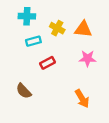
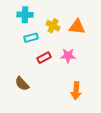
pink star: (88, 58) -> (68, 56), moved
orange arrow: (82, 99) -> (76, 91), turned 36

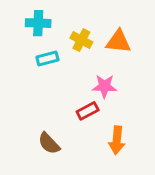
red rectangle: (44, 58) -> (88, 111), moved
brown semicircle: (22, 84) -> (49, 143), moved

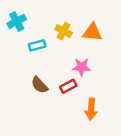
cyan cross: (38, 23) -> (17, 21), moved, turned -30
brown semicircle: (49, 143) -> (39, 85), moved

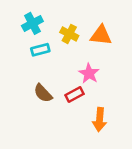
cyan cross: (17, 21) -> (32, 23), moved
pink star: (82, 67) -> (89, 73), turned 30

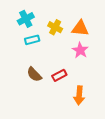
pink star: (89, 73) -> (80, 50), moved

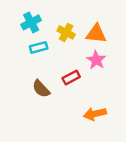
red rectangle: (59, 75) -> (71, 78), moved
orange arrow: (79, 95) -> (95, 114), turned 72

